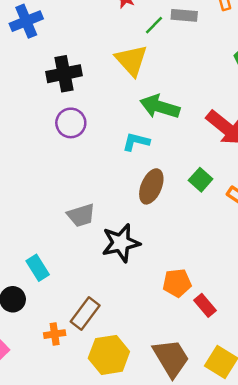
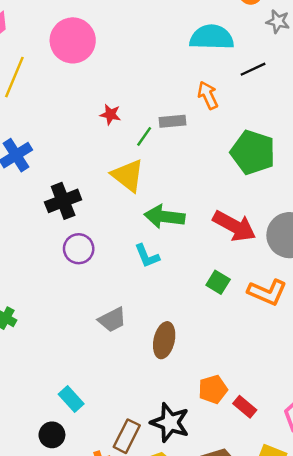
cyan L-shape: (136, 142) -> (147, 256), turned -116
brown ellipse: (151, 186) -> (164, 340), moved
gray trapezoid: (81, 215) -> (112, 320), moved
black star: (121, 243) -> (170, 423), moved, turned -30

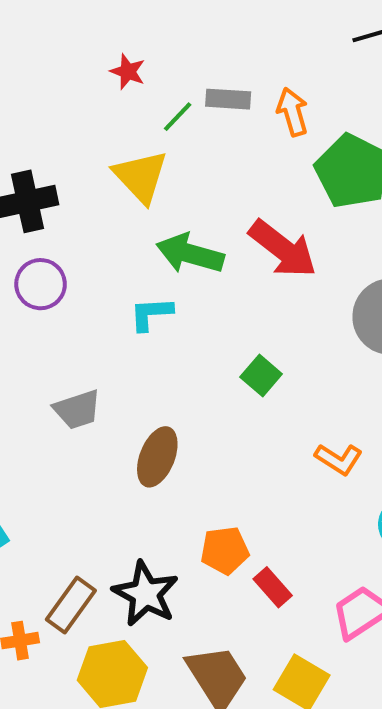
orange arrow: (208, 95) -> (293, 112), moved
red arrow: (234, 226) -> (283, 249), moved
cyan L-shape: (147, 256) -> (151, 314), turned 100
orange L-shape: (267, 292) -> (339, 459), moved, size x0.7

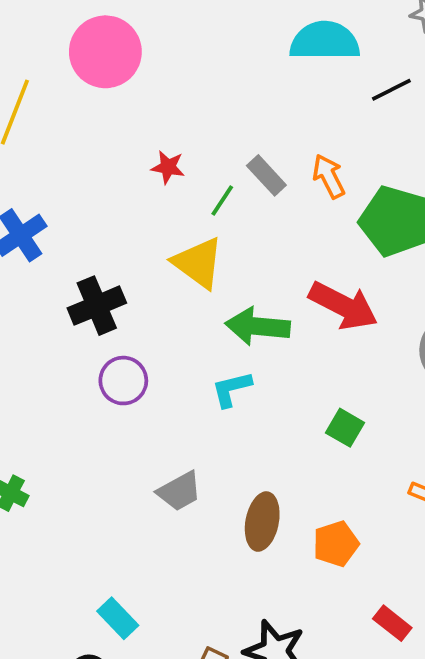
gray rectangle: (228, 99) -> (266, 175), turned 54
orange pentagon: (225, 550) -> (336, 544), moved

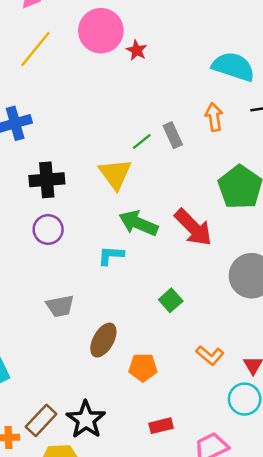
red star: (168, 167) -> (137, 50), moved
orange arrow: (329, 176) -> (214, 117), moved
red rectangle: (392, 623) -> (161, 426), turned -70

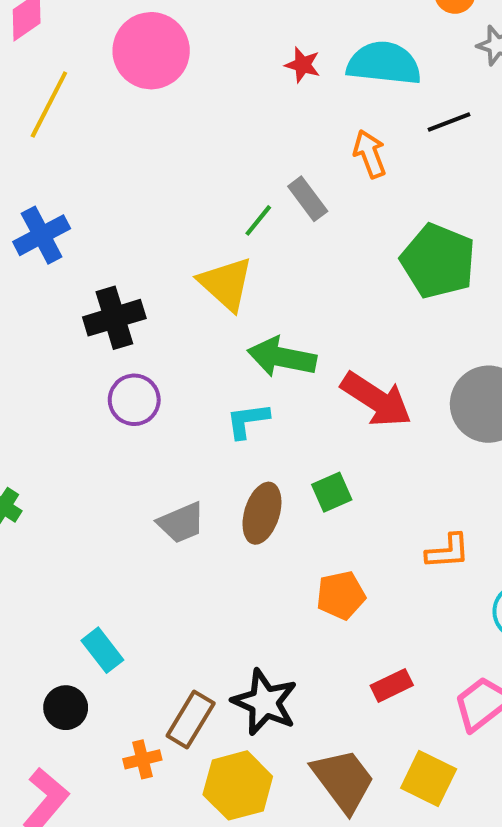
red star: (137, 50) -> (303, 65), moved
red arrow: (193, 227) -> (376, 400), moved
green square: (171, 300) -> (332, 492), moved, turned 30
brown ellipse: (103, 340) -> (262, 513), moved
orange L-shape: (210, 355) -> (448, 551), turned -32

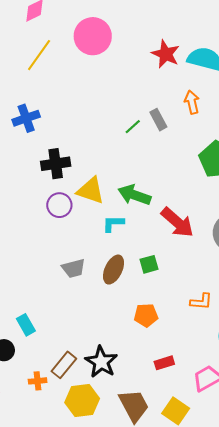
red star: (303, 65) -> (166, 54), size x1.6
yellow triangle: (226, 284) -> (91, 191), moved, turned -32

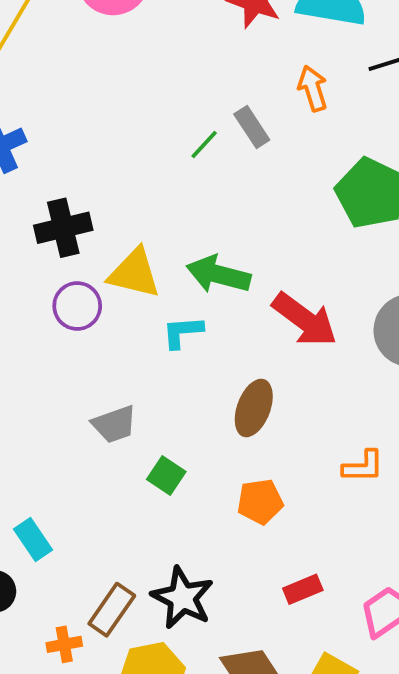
green square: (149, 264) -> (166, 475), moved, turned -36
brown ellipse: (113, 270) -> (254, 408), moved

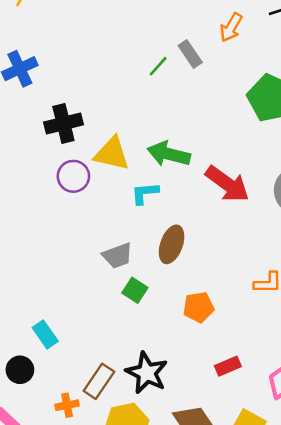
orange arrow: (313, 88) -> (231, 27), turned -132
brown ellipse: (254, 408) -> (172, 244), moved
gray trapezoid: (114, 424) -> (117, 256), moved

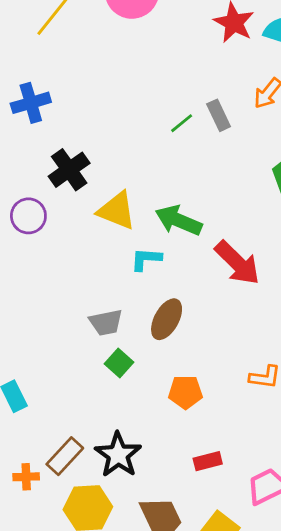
black cross: (63, 123) -> (69, 170), turned -30
purple circle: (73, 176) -> (28, 216), moved

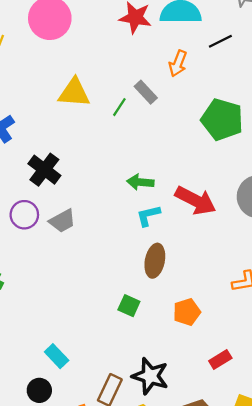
yellow triangle: (117, 211) -> (74, 93), moved
green arrow: (178, 220) -> (140, 182), size x0.7
cyan L-shape: (146, 259) -> (148, 216), moved
gray trapezoid: (106, 323) -> (62, 221), moved

